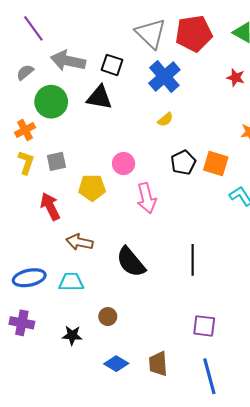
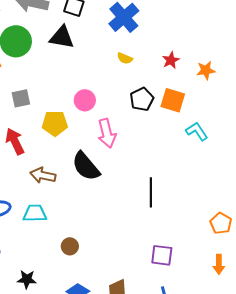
red star: (236, 78) -> (171, 60), moved, turned 30
yellow semicircle: (165, 119) -> (125, 58), turned 63
black semicircle: (131, 262) -> (86, 166), moved
black star: (72, 335) -> (27, 279), moved

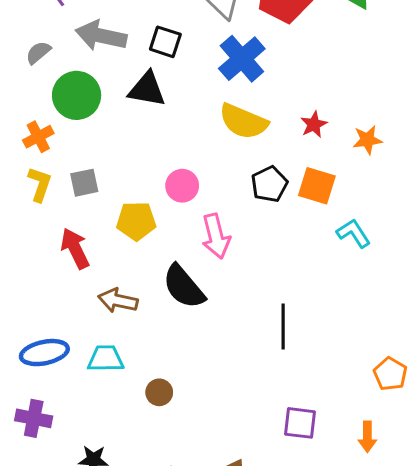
yellow semicircle: (125, 58) -> (243, 121), size x2.0
brown circle: (70, 246) -> (159, 392), moved
orange arrow: (219, 264) -> (367, 437), moved

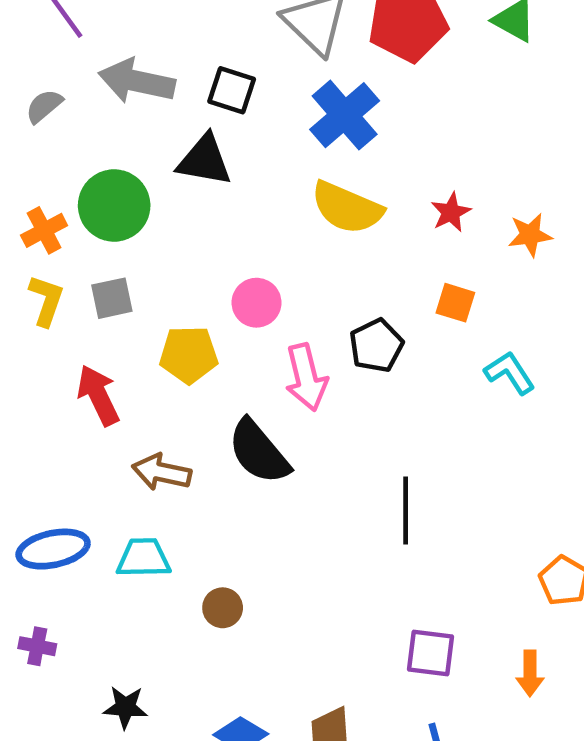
green circle: (77, 95) -> (114, 205), moved
black pentagon: (269, 184) -> (376, 346), moved
orange square: (317, 186) -> (455, 303), size x0.7
purple cross: (34, 418) -> (37, 646), size x0.7

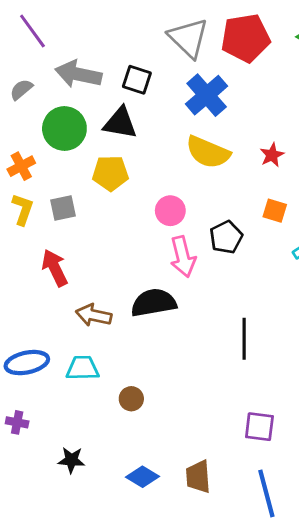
green circle: (114, 205) -> (64, 129), moved
pink circle: (256, 303) -> (170, 211), moved
yellow pentagon: (189, 355) -> (110, 173), moved
black semicircle: (259, 452) -> (154, 303), turned 120

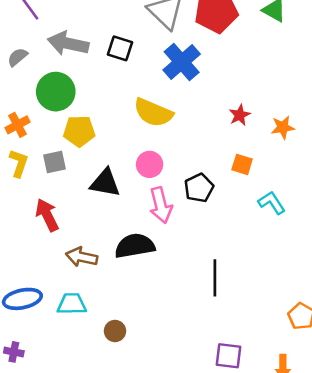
black triangle: (120, 123) -> (105, 183), moved
yellow semicircle: (208, 152) -> (153, 113), moved
yellow pentagon: (110, 173) -> (79, 131), moved

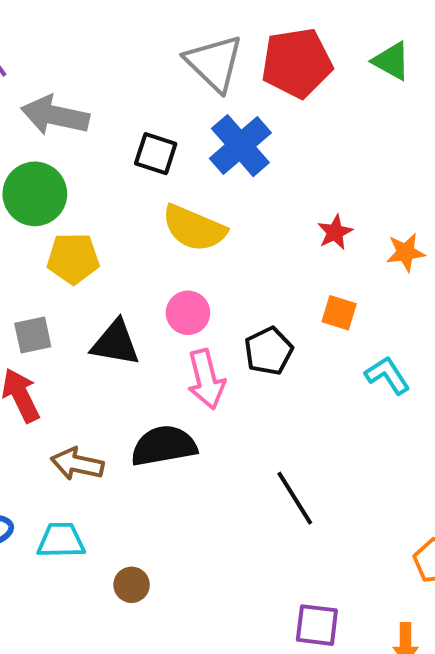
black square: (120, 48) -> (156, 154), moved
gray square: (55, 162) -> (33, 335), moved
black line: (215, 278) -> (295, 498), turned -32

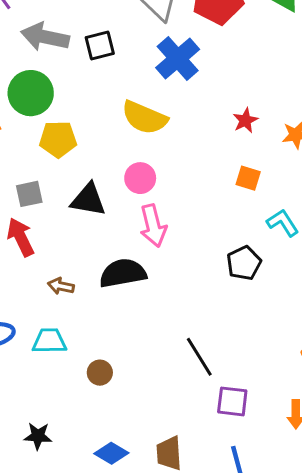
black square: (156, 154) -> (100, 46), moved, turned -32
black pentagon: (269, 351) -> (244, 263), moved
brown arrow: (77, 464) -> (61, 286), size x0.7
black line: (295, 498) -> (199, 357), moved

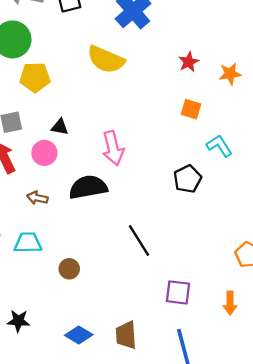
pink circle: (140, 178) -> (44, 153), moved
black triangle: (88, 200) -> (60, 127), size x0.6
black line: (199, 357) -> (139, 240), moved

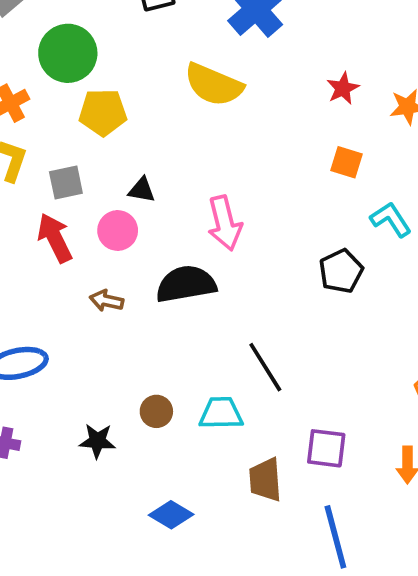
cyan trapezoid: (28, 243) -> (221, 413), moved
black star: (18, 321) -> (97, 441), moved
brown trapezoid: (126, 335) -> (265, 480), moved

